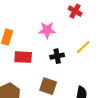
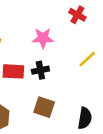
black cross: (57, 56) -> (40, 70), moved

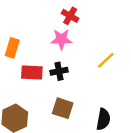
red cross: (77, 15) -> (70, 16), moved

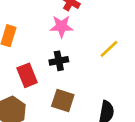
red rectangle: (32, 72) -> (27, 75), moved, turned 65

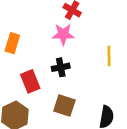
yellow line: (109, 49) -> (109, 56), turned -48

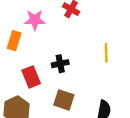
pink star: (63, 34) -> (35, 20), moved

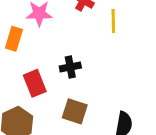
yellow line: (106, 53) -> (113, 21), moved

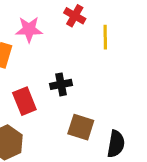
brown square: (75, 111) -> (81, 127), moved

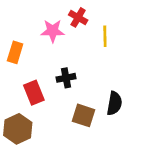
pink star: (29, 29) -> (53, 31), moved
black semicircle: (116, 144) -> (114, 103), moved

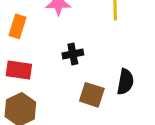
red rectangle: (34, 93) -> (19, 70), moved, turned -60

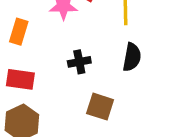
black semicircle: (125, 82) -> (132, 57), moved

